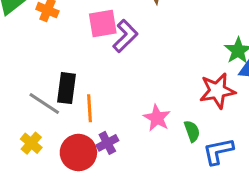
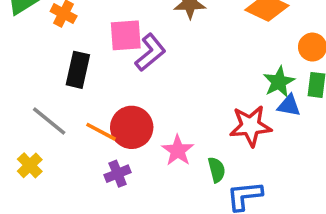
black rectangle: (66, 88) -> (78, 70), moved
orange line: (90, 108) -> (101, 132), turned -64
red circle: (78, 153) -> (132, 127), moved

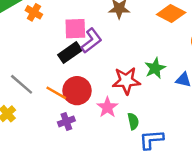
black rectangle: (78, 70) -> (70, 53), moved, turned 40
green star: (279, 82) -> (155, 68), moved
red star: (250, 126) -> (126, 81), moved

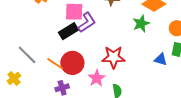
green star: (155, 68) -> (141, 24), moved

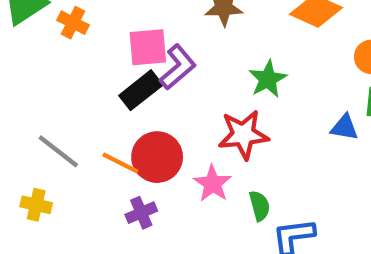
green star: (141, 24) -> (268, 79), moved
yellow cross: (14, 78) -> (36, 205), turned -32

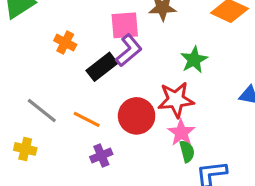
orange cross: (73, 23) -> (65, 43), moved
pink square: (148, 47) -> (125, 25), moved
red circle: (157, 157) -> (137, 116), moved
pink star: (213, 184) -> (181, 133), moved

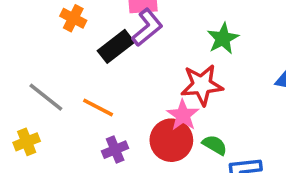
red circle: (137, 116) -> (171, 140), moved
pink star: (181, 133) -> (183, 115), moved
yellow cross: (25, 149) -> (27, 142), turned -35
green semicircle: (187, 151) -> (215, 145), turned -45

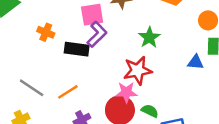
black rectangle: (116, 46) -> (77, 49), turned 50
orange line: (98, 108) -> (68, 92), turned -55
pink star: (183, 115) -> (126, 92), turned -30

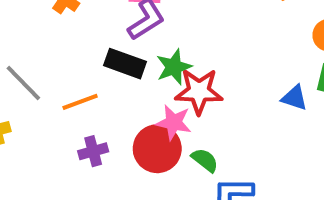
green star: (149, 37) -> (174, 67), moved
black rectangle: (77, 49) -> (125, 64), moved

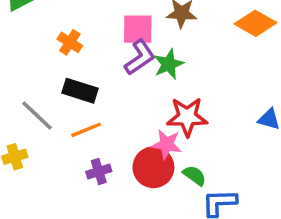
black rectangle: (125, 64) -> (80, 91), moved
green star: (174, 67) -> (169, 64), moved

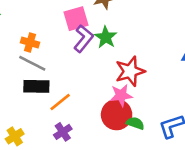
black rectangle: (80, 91) -> (36, 86), moved
gray line: (37, 116) -> (32, 63), moved
purple cross: (99, 172) -> (63, 132), moved
green semicircle: (194, 175) -> (135, 123), moved

